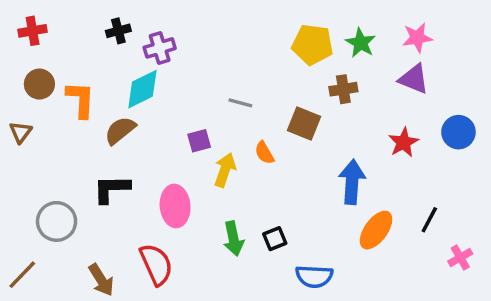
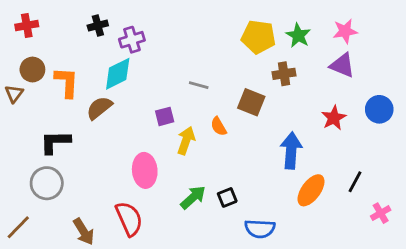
brown triangle: (20, 132) -> (14, 94), moved
black L-shape: (112, 189) -> (55, 142), moved
green arrow: (233, 239) -> (193, 197), turned -120

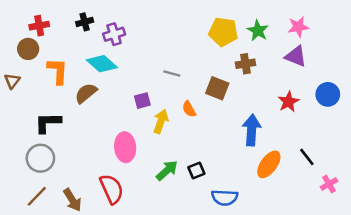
red cross: (27, 25) -> (39, 26), moved
brown circle: (32, 70) -> (28, 49), moved
cyan diamond: (118, 74) -> (102, 64), turned 68
black line: (355, 182) -> (307, 157), turned -66
brown line: (18, 227) -> (37, 196), moved

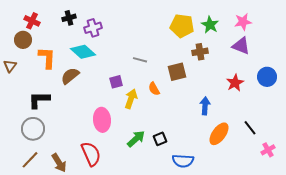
red cross: (39, 26) -> (32, 21), turned 35
brown square: (217, 88) -> (177, 72), turned -36
blue arrow: (252, 130) -> (205, 106), size x0.7

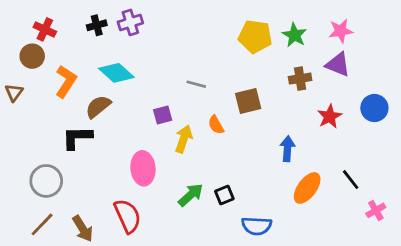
purple cross: (93, 28) -> (130, 22), moved
brown cross: (200, 52) -> (300, 79), moved
orange L-shape: (47, 58) -> (66, 81), turned 30
black L-shape: (39, 100) -> (77, 137), moved

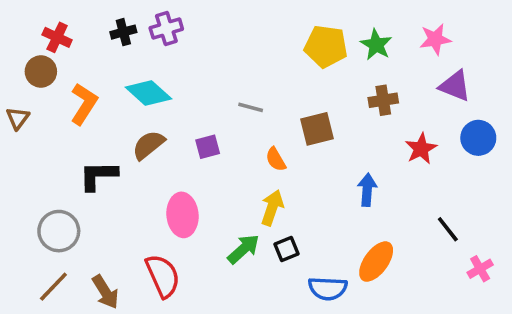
purple triangle: (338, 65) -> (455, 86), moved
brown semicircle: (98, 107) -> (148, 145), moved
yellow arrow: (184, 139) -> (272, 208), moved
orange ellipse: (307, 188) -> (376, 262), moved

